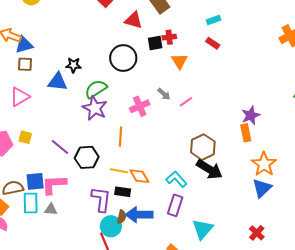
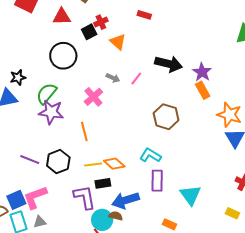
black arrow: (209, 169) -> (169, 64), moved
brown semicircle: (122, 217) -> (116, 216), moved, turned -72

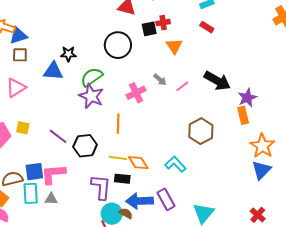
purple rectangle: (157, 181) -> (166, 199), moved, turned -45

